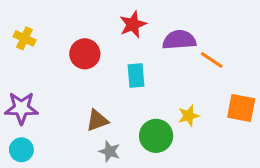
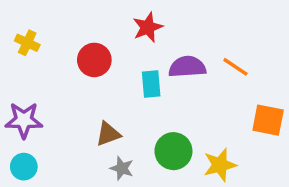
purple semicircle: (179, 40) -> (187, 67), moved
yellow star: (189, 116) -> (220, 165), moved, size x1.4

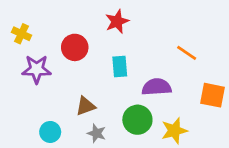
purple semicircle: (187, 67) -> (157, 87), moved
purple star: (24, 120) -> (37, 69), moved
cyan circle: (24, 167) -> (50, 132), moved

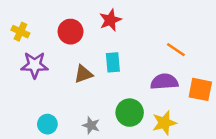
red circle: (75, 47) -> (71, 32), moved
purple semicircle: (157, 87) -> (164, 82), moved
brown triangle: (86, 106) -> (83, 74), moved

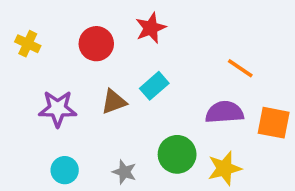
cyan rectangle: (113, 62) -> (154, 86), turned 54
purple star: (35, 65) -> (58, 109), moved

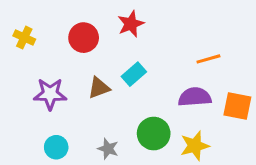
orange line: (240, 68) -> (208, 59), turned -50

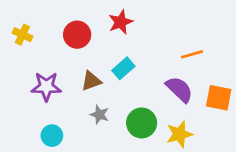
purple semicircle: (195, 97) -> (179, 89), turned 48
gray star: (108, 149) -> (100, 115), moved

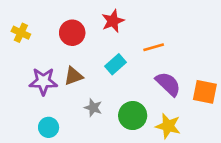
orange line: (192, 54) -> (154, 47), moved
brown triangle: (91, 81) -> (73, 76), moved
yellow star: (179, 134) -> (168, 126), turned 30

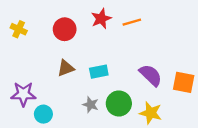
orange line: (154, 47) -> (132, 22), moved
cyan rectangle: (116, 64) -> (99, 72), moved, turned 30
purple star: (43, 81) -> (23, 94), moved
gray star: (93, 108) -> (91, 105), moved

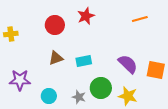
orange line: (132, 22) -> (140, 19), moved
yellow cross: (19, 29) -> (11, 34), moved, turned -32
gray star: (91, 105) -> (79, 97), moved
cyan circle: (43, 114) -> (49, 96), moved

